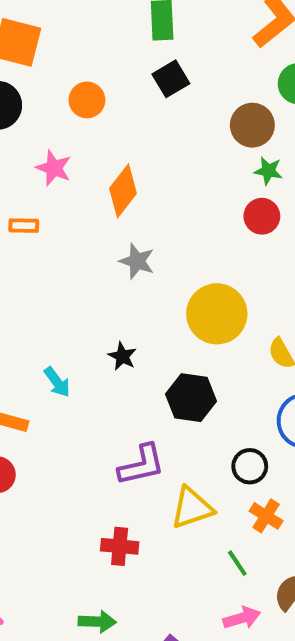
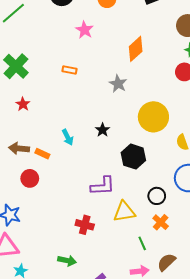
orange diamond: (123, 191) -> (136, 49), moved
orange rectangle: (24, 226) -> (70, 70), moved

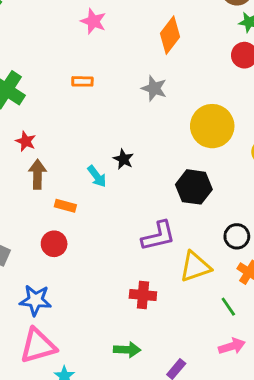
black star: (103, 130) -> (123, 159), moved
brown arrow: (19, 148) -> (37, 174), moved, turned 96

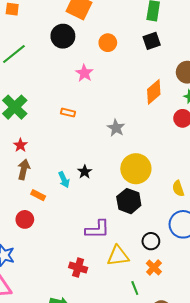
orange diamond: (170, 35) -> (154, 92), moved
yellow circle: (212, 126) -> (136, 169), moved

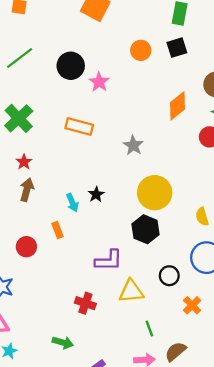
black circle: (63, 36) -> (71, 66), moved
orange circle: (108, 43) -> (141, 50), moved
orange rectangle: (68, 113) -> (79, 126), size x1.6
orange rectangle: (38, 195) -> (57, 230), moved, turned 40
orange cross: (154, 268) -> (192, 305), moved

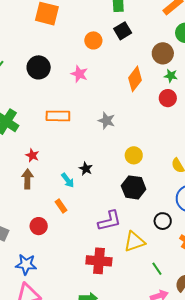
pink star: (99, 82) -> (79, 74), moved
red star: (24, 162) -> (32, 155), moved
yellow circle: (155, 193) -> (134, 155), size x0.6
red cross: (85, 303) -> (99, 261), size x1.4

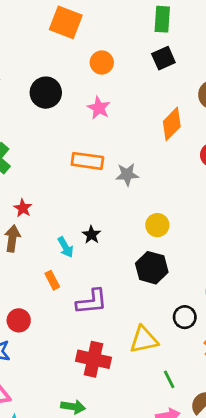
orange circle: (93, 40) -> (102, 62), moved
orange rectangle: (58, 116) -> (87, 161), moved
gray star: (107, 121) -> (127, 174), turned -30
purple L-shape: (109, 221) -> (92, 302), moved
red circle: (39, 226) -> (19, 320), moved

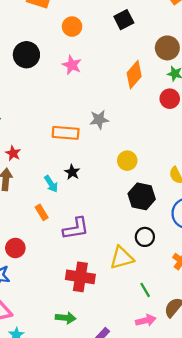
orange rectangle: (87, 161) -> (66, 133), moved
black hexagon: (152, 268) -> (142, 196), moved
black circle: (185, 317) -> (145, 237), moved

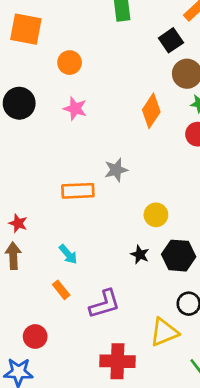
black square: (124, 20) -> (171, 40), moved
black star: (72, 172) -> (140, 254), moved

